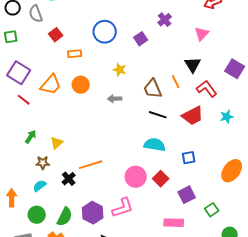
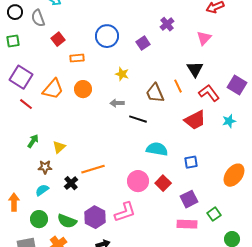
purple square: (235, 69) -> (237, 85), moved
black line: (158, 115) -> (138, 119), moved
green semicircle: (65, 217) -> (67, 221), turned 84
pink rectangle: (174, 223) -> (187, 224), moved

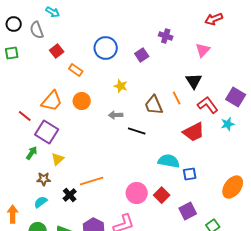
purple cross: (167, 24) -> (166, 36), turned -32
orange rectangle: (77, 58) -> (76, 70), turned 40
purple square: (21, 77) -> (47, 132), moved
cyan star: (229, 121) -> (228, 124), moved
cyan semicircle: (157, 149) -> (169, 161), moved

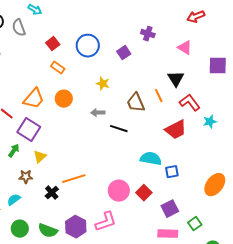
pink triangle: (203, 50) -> (185, 48), turned -42
red square: (57, 51) -> (53, 44), moved
purple square: (236, 97) -> (218, 66), moved, turned -30
cyan semicircle: (41, 202) -> (14, 200), moved

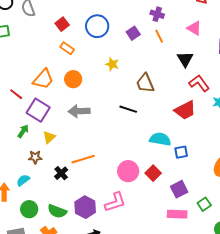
orange line: (159, 96) -> (159, 36), moved
gray arrow: (98, 113) -> (79, 111), moved, size x1.5

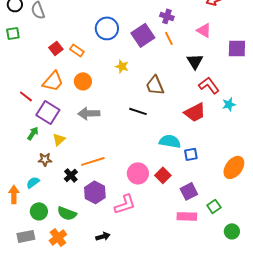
red square: (62, 24) -> (56, 48), moved
purple square: (133, 33) -> (143, 35), size x1.6
purple hexagon: (85, 207) -> (95, 192), moved

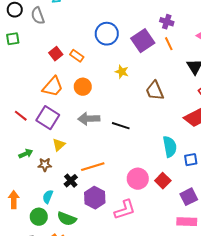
red line: (26, 96) -> (21, 116), moved
black line: (138, 111) -> (121, 126), moved
green arrow: (33, 133) -> (26, 154), moved, turned 32
cyan semicircle: (170, 141) -> (170, 147), turned 70
cyan semicircle: (33, 182) -> (48, 197), moved, turned -32

